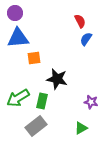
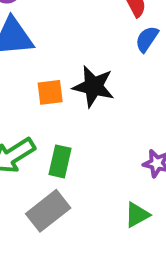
orange square: (34, 58) -> (50, 92), moved
black star: (57, 79) -> (94, 86), moved

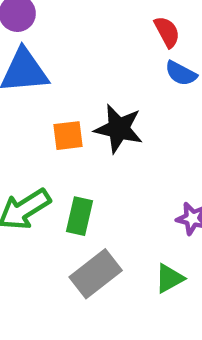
blue semicircle: (147, 39) -> (181, 73), turned -96
gray rectangle: (48, 211) -> (96, 274), moved

